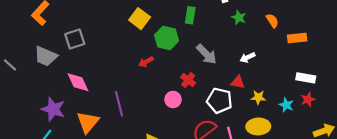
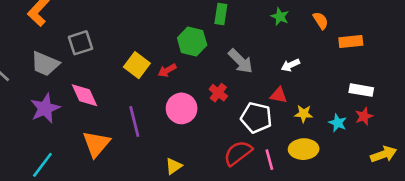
yellow square: (140, 19) -> (137, 65), moved
pink circle: (173, 99) -> (182, 108), moved, size x1.5
purple star: (53, 109) -> (45, 108), moved, turned 30

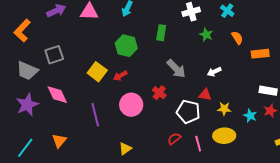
green hexagon: (192, 41) -> (126, 46), moved
orange triangle: (96, 144) -> (59, 141), moved, size x0.7
red semicircle: (238, 153) -> (174, 139), size x0.6

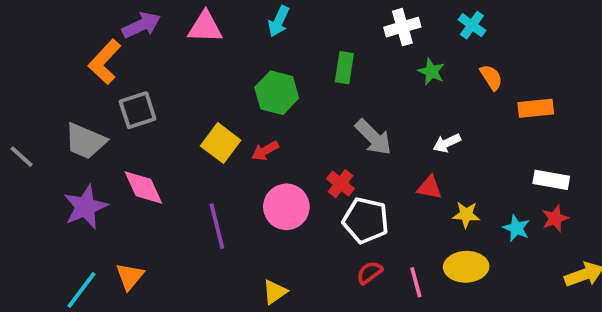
orange L-shape: (22, 31) -> (105, 62), moved
white pentagon: (188, 112) -> (366, 220), moved
orange triangle: (59, 141) -> (130, 276), moved

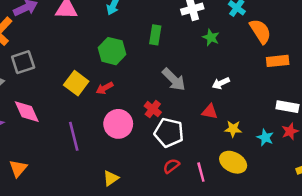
orange semicircle: (491, 77) -> (260, 31), moved, size x1.5
yellow ellipse: (466, 267) -> (233, 162), turned 30

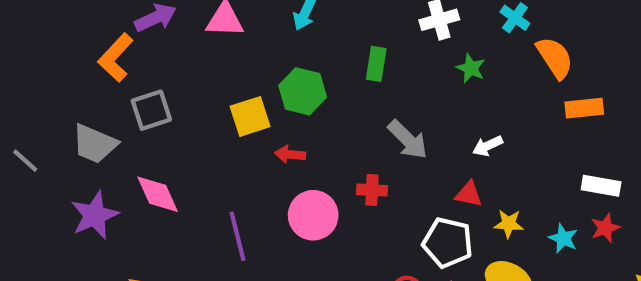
yellow square: (76, 83) -> (250, 116), moved, turned 35
red arrow: (105, 88) -> (290, 154), turned 35
red cross: (153, 109) -> (372, 190), turned -35
white pentagon: (169, 133) -> (448, 243), moved

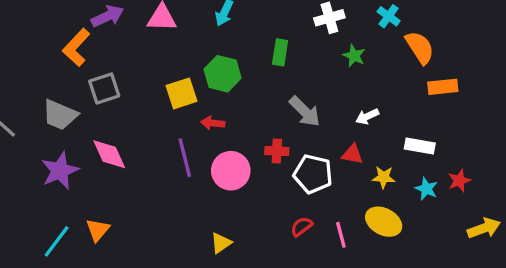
white rectangle: (601, 186) -> (420, 146), moved
purple line: (237, 236) -> (185, 158), moved
white pentagon: (448, 243) -> (313, 174), moved

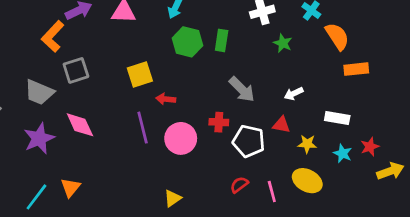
green hexagon: (223, 74) -> (187, 42), moved
yellow arrow: (484, 228) -> (390, 171), moved

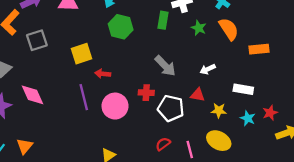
orange semicircle: (337, 36) -> (229, 29), moved
green rectangle: (222, 40) -> (163, 20), moved
gray square: (76, 70) -> (37, 40), moved

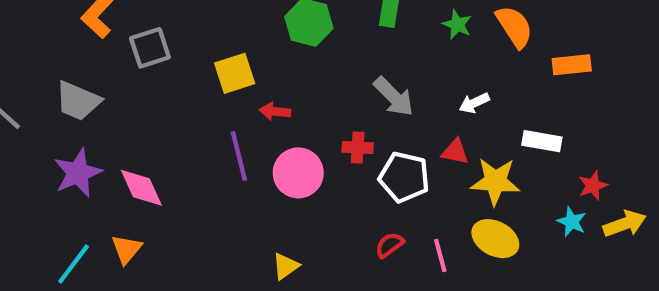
pink diamond: (32, 95) -> (141, 188), moved
yellow star: (219, 110) -> (495, 181), size x1.6
cyan star: (248, 118) -> (572, 222), moved

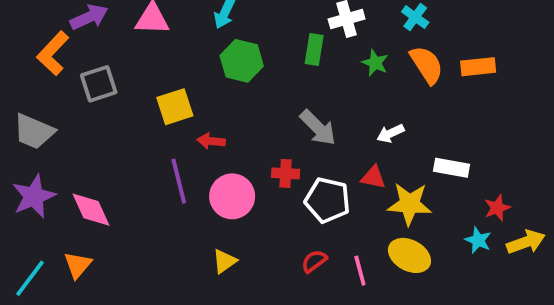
orange rectangle: (572, 65) -> (478, 67), moved
yellow triangle: (286, 266) -> (225, 261), moved

